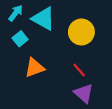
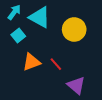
red line: (79, 70) -> (56, 64), moved

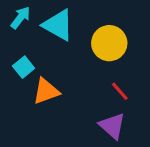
cyan square: (18, 36) -> (24, 67), moved
red line: (56, 64) -> (120, 91), moved

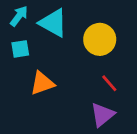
cyan square: (24, 67) -> (20, 49), moved, turned 30
purple triangle: (112, 126) -> (102, 115), turned 40

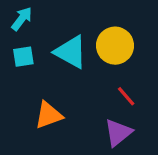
cyan triangle: (53, 23) -> (71, 52), moved
orange triangle: (42, 83) -> (49, 115), moved

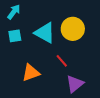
red line: (126, 96) -> (62, 61), moved

